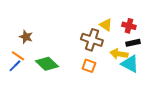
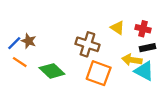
brown cross: (92, 40) -> (87, 44), moved
blue line: (15, 66) -> (14, 43), moved
orange square: (89, 66) -> (99, 73), size x1.6

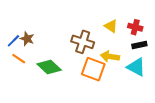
yellow arrow: (132, 60) -> (110, 57), moved

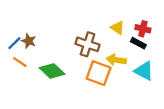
black rectangle: (139, 45) -> (138, 43), moved, turned 40

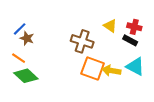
blue line: (14, 43) -> (20, 29), moved
yellow arrow: (116, 60) -> (111, 71), moved
green diamond: (52, 71) -> (26, 76), moved

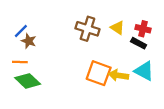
brown cross: (82, 41) -> (87, 29), moved
orange line: (19, 58) -> (20, 62), turned -32

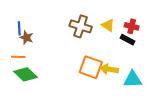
blue line: (21, 31) -> (19, 28), turned -48
cyan triangle: (144, 71) -> (133, 79), moved, turned -30

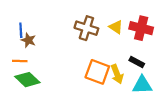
red cross: (132, 26) -> (141, 28), size x1.5
black rectangle: (127, 40) -> (137, 62), moved
yellow arrow: (109, 69) -> (117, 74), turned -120

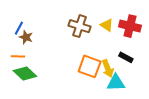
blue line: (21, 30) -> (19, 28), turned 32
cyan triangle: (142, 85) -> (116, 83), moved

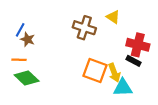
yellow triangle: (107, 25) -> (113, 17), moved
red cross: (130, 26) -> (138, 45), moved

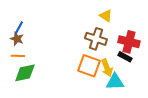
brown cross: (84, 28) -> (96, 39), moved
brown star: (28, 39) -> (17, 39), moved
green diamond: (27, 78) -> (25, 73), turned -55

